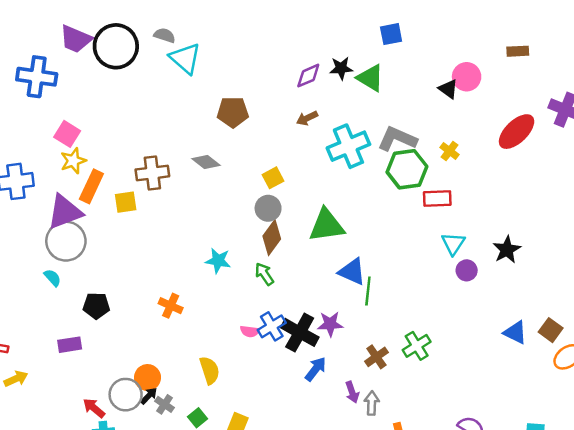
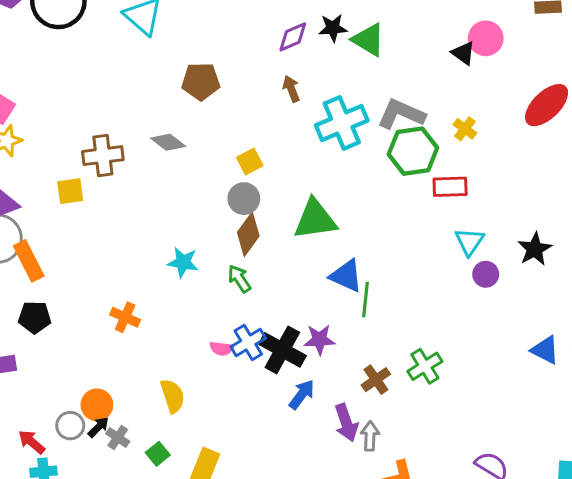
brown arrow: (307, 118) -> (291, 89), turned 95
orange rectangle: (91, 186) -> (29, 261), moved, turned -52
purple arrow: (352, 392) -> (346, 423), size x1.4
gray circle: (126, 395) -> (70, 426), size x0.7

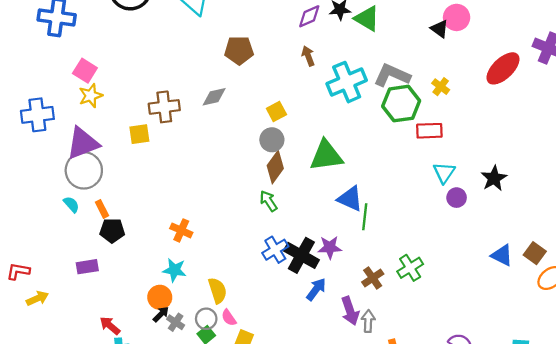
gray diamond: (168, 142) -> (214, 97), turned -50
orange rectangle: (29, 261) -> (102, 209), moved, size x0.6
cyan star: (183, 262) -> (174, 270), moved
pink semicircle: (222, 348) -> (229, 318), moved, turned 48
gray circle: (70, 426) -> (206, 319), moved

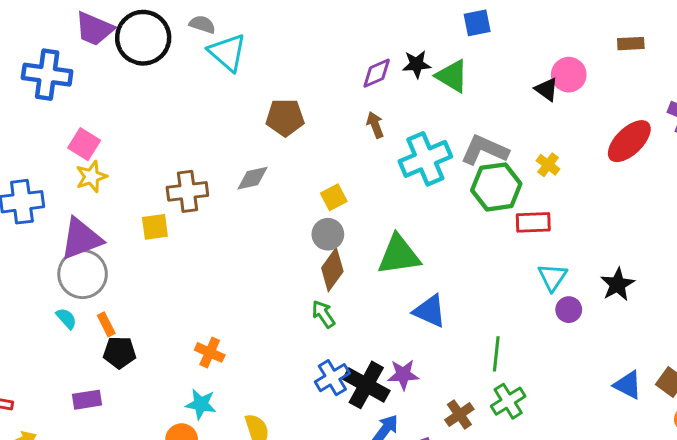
green line: (365, 217) -> (496, 354), moved

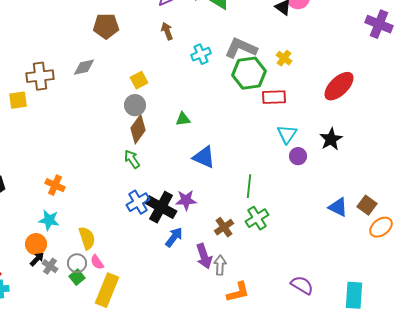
red ellipse: (629, 141) -> (339, 86), moved
cyan cross: (425, 159) -> (201, 54), size x0.6
green triangle: (399, 255) -> (183, 119), size x0.5

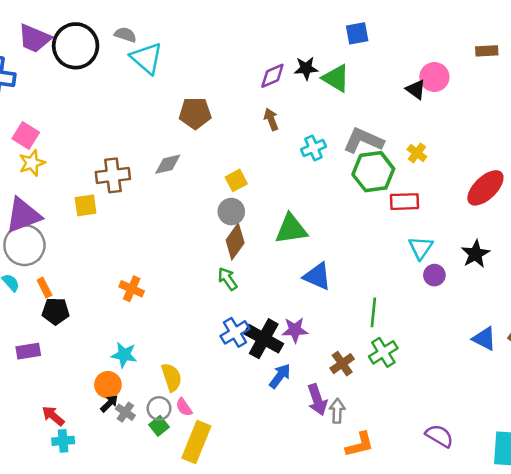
green triangle: (183, 119) -> (291, 229), size x1.8
orange cross: (55, 185) -> (132, 289), moved

